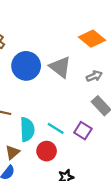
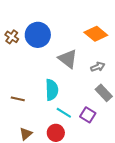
blue circle: (26, 66) -> (38, 35), moved
cyan semicircle: (27, 129) -> (52, 90), moved

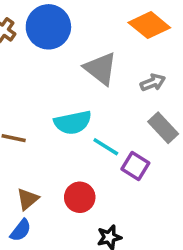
cyan semicircle: (52, 90) -> (73, 122), turned 80
cyan line: (64, 113) -> (106, 147), moved

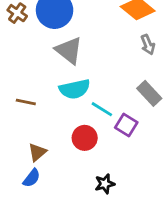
gray triangle: (101, 69) -> (69, 50), moved
gray arrow: (153, 82) -> (148, 45), moved, turned 90
red circle: (80, 197) -> (85, 138), moved

